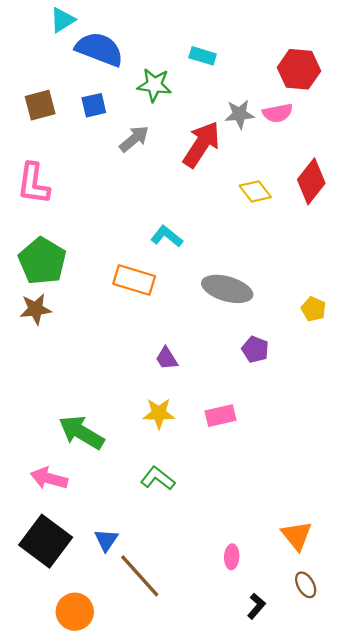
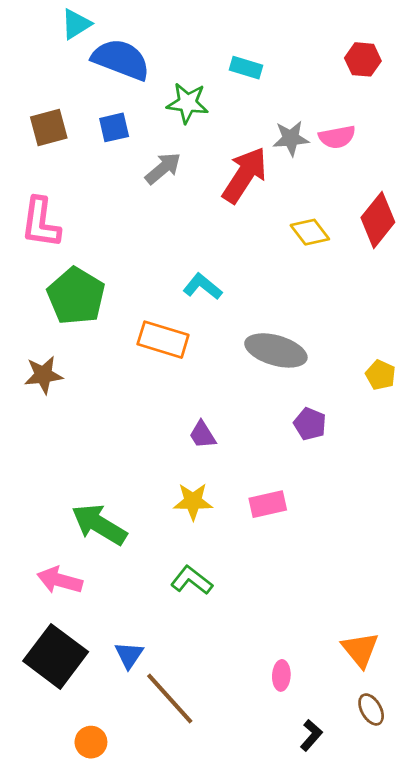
red hexagon: (299, 69) -> (363, 59), moved, size x0.7
green pentagon: (42, 261) -> (76, 296), moved
orange circle: (75, 612) -> (91, 742), size x0.7

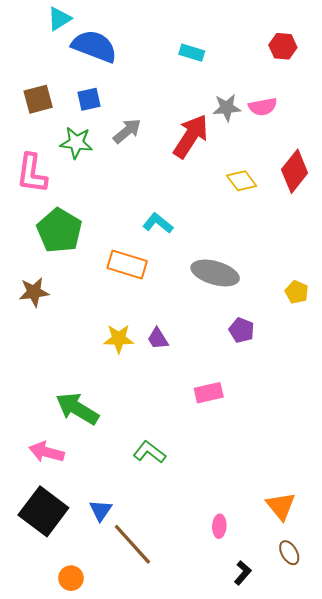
green star: (188, 103) -> (76, 143), moved
yellow star: (193, 501) -> (119, 339), moved

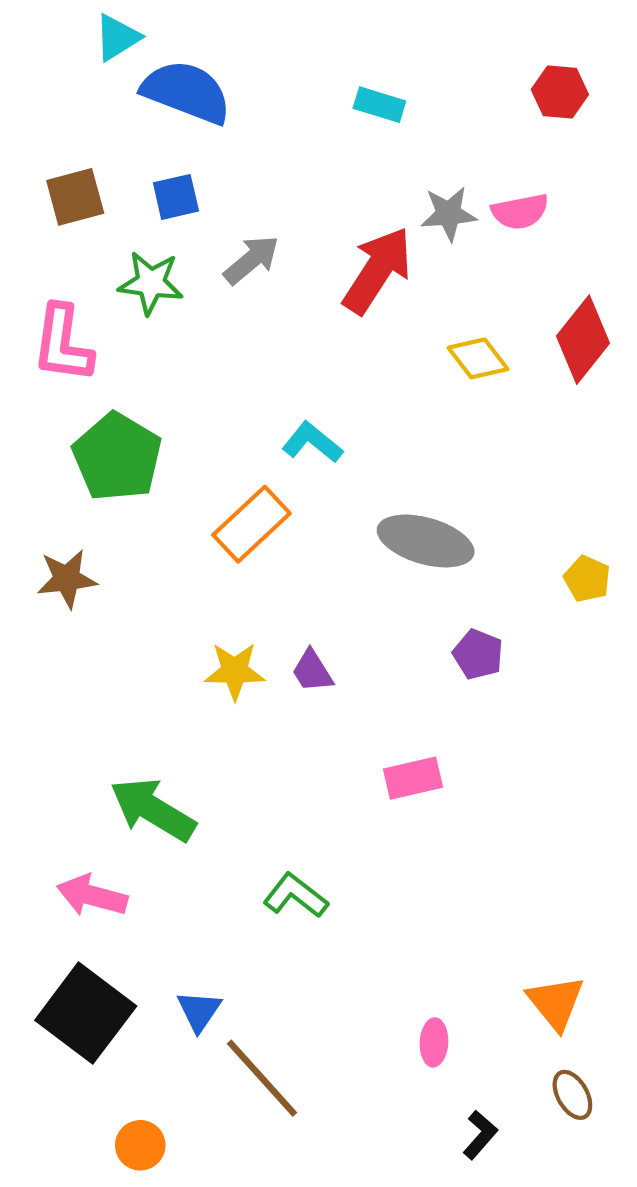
orange rectangle: (127, 265) -> (251, 524), turned -60

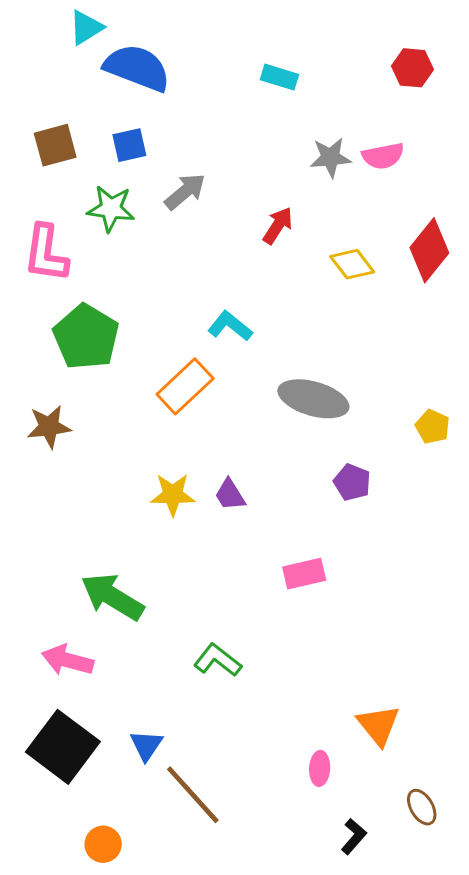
red arrow: (377, 270) -> (278, 226), moved, size x0.6
orange triangle: (556, 1003) -> (378, 725), moved

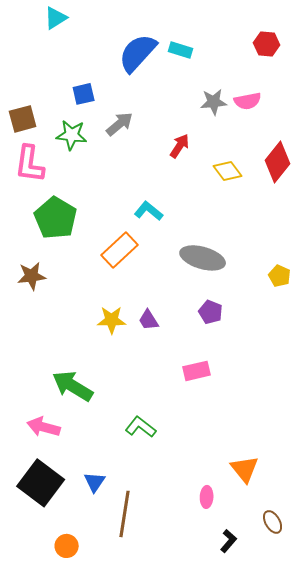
blue semicircle: (137, 68) -> (138, 53), moved, turned -69
brown square: (55, 145) -> (23, 119), moved
purple pentagon: (352, 482) -> (211, 312), moved
brown line: (193, 795) -> (125, 514), turned 51

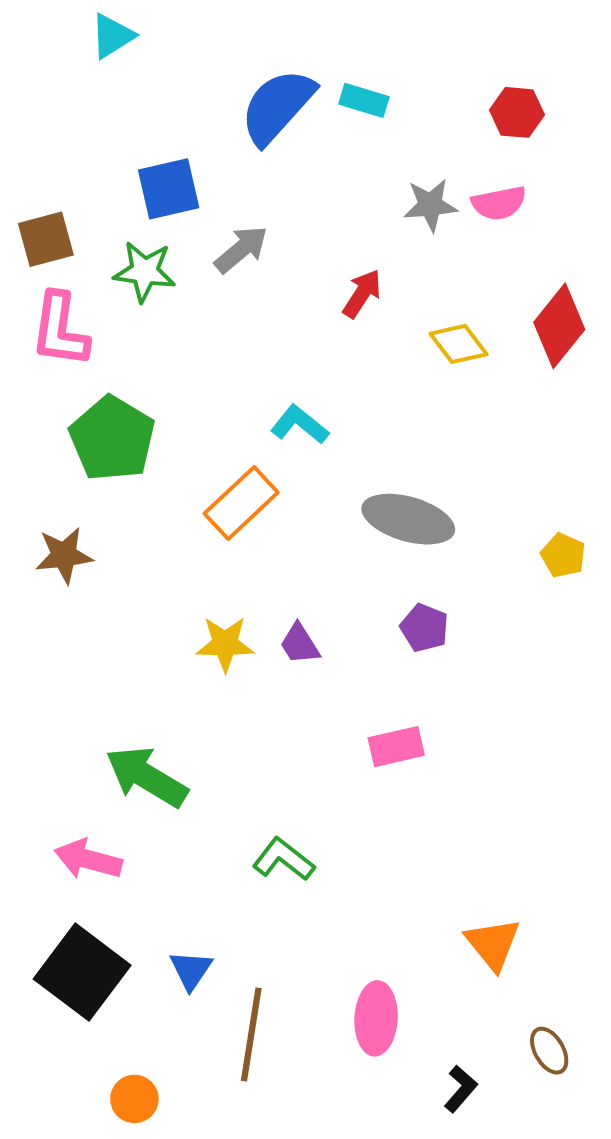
red hexagon: (267, 44) -> (517, 112), moved
blue square: (84, 94) -> (169, 189), size x1.4
pink ellipse: (207, 497) -> (376, 1018), moved, size x1.6

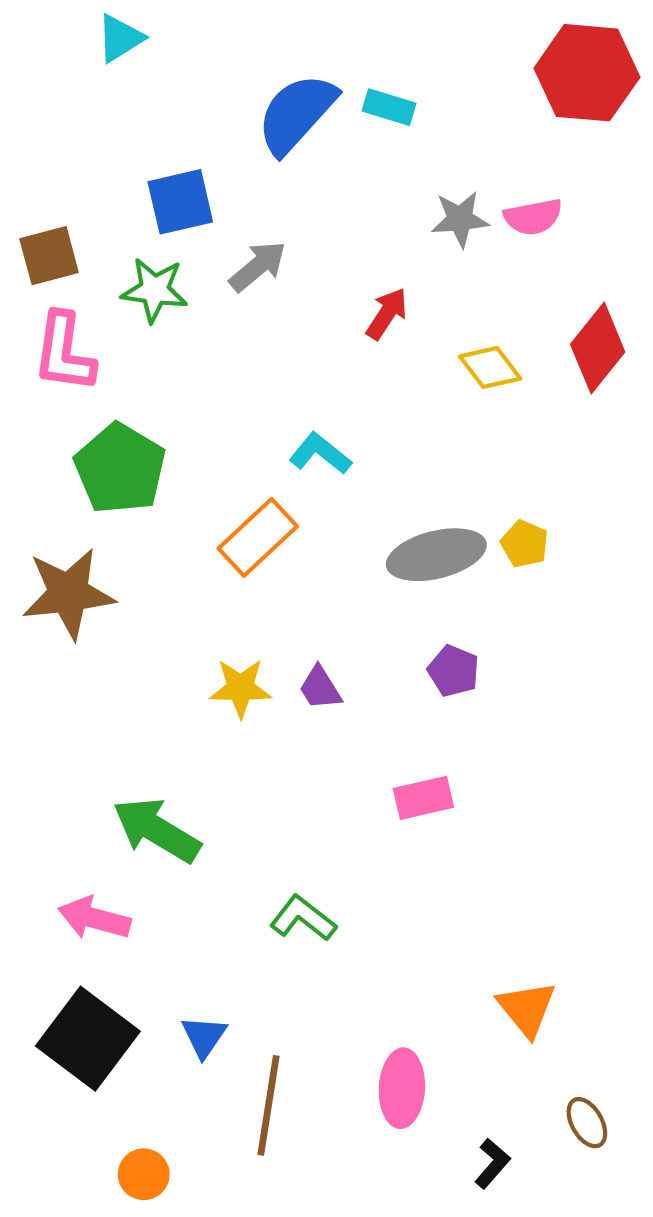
red hexagon: (517, 112) -> (587, 73), moved, size x1.8
gray ellipse: (408, 519) -> (436, 555), turned -30
brown star: (64, 555) -> (68, 593), size x1.5
yellow pentagon: (563, 555) -> (525, 544), moved

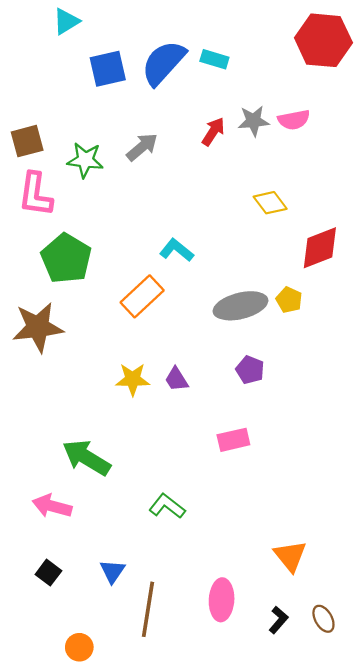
blue square: (180, 202) -> (108, 69), moved
red arrow: (387, 314) -> (213, 132), moved
red diamond: (598, 348) -> (320, 248), moved, turned 30
black square: (88, 1039) -> (48, 573), size x0.5
black L-shape: (492, 1164) -> (278, 620), moved

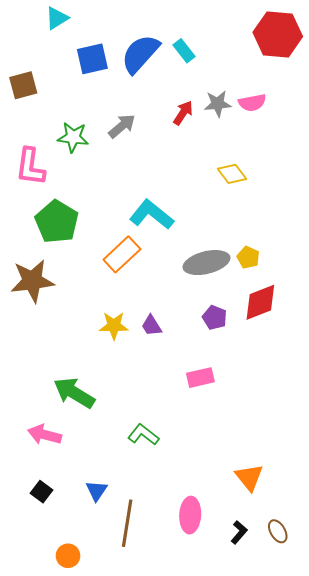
cyan rectangle: (214, 59) -> (184, 51), turned 35
brown square: (27, 141) -> (23, 85), moved
red diamond: (320, 248) -> (260, 302), moved
cyan L-shape: (176, 250) -> (151, 215), size x1.5

